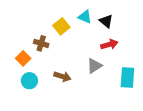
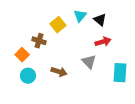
cyan triangle: (85, 17) -> (80, 16), turned 48
gray triangle: (94, 66) -> (89, 62), turned -42

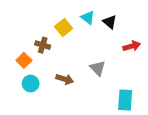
cyan triangle: (80, 16) -> (88, 18), turned -32
red arrow: (103, 42) -> (132, 46), moved
cyan rectangle: (120, 73) -> (125, 100), moved

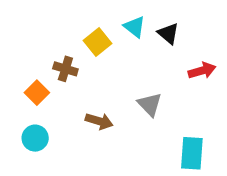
cyan circle: (31, 84) -> (35, 138), moved

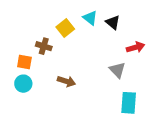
orange square: (37, 93) -> (24, 62), turned -35
gray triangle: (150, 104) -> (117, 70), moved
cyan circle: (35, 138) -> (23, 84), moved

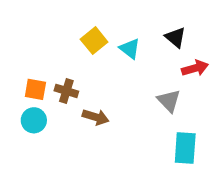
cyan triangle: (90, 18) -> (130, 49), moved
black triangle: (113, 22) -> (175, 37), moved
brown cross: (44, 46) -> (66, 91), moved

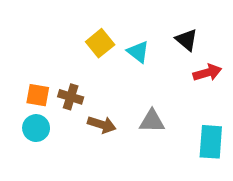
gray triangle: (169, 101) -> (152, 121), moved, turned -45
cyan rectangle: (185, 148) -> (211, 142), moved

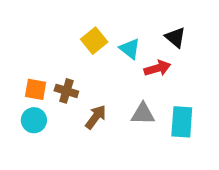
red arrow: (207, 73) -> (157, 68), moved
brown arrow: (102, 125) -> (96, 117), turned -70
cyan rectangle: (211, 142) -> (182, 122), moved

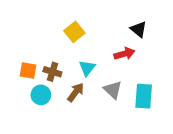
cyan triangle: (130, 49) -> (87, 68), moved, turned 30
gray triangle: (143, 114) -> (113, 90), turned 42
cyan circle: (34, 120) -> (41, 95), moved

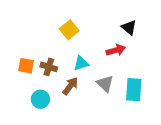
cyan triangle: (87, 68) -> (81, 63), turned 35
cyan circle: (41, 95) -> (40, 99), moved

